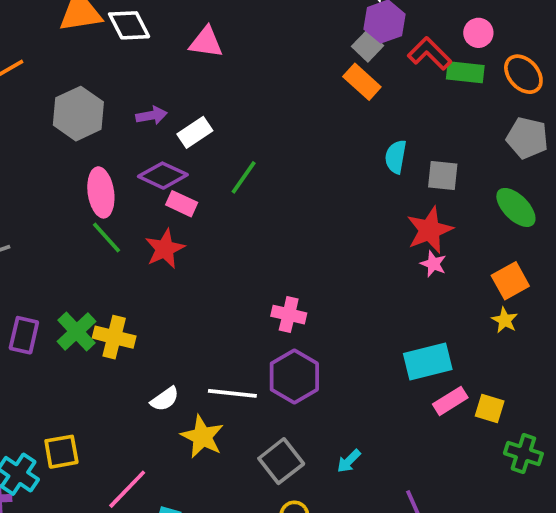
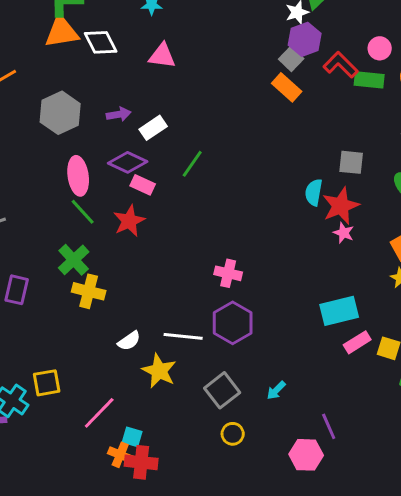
cyan semicircle: (396, 157) -> (314, 192), moved
green cross: (76, 331) -> (74, 260), moved

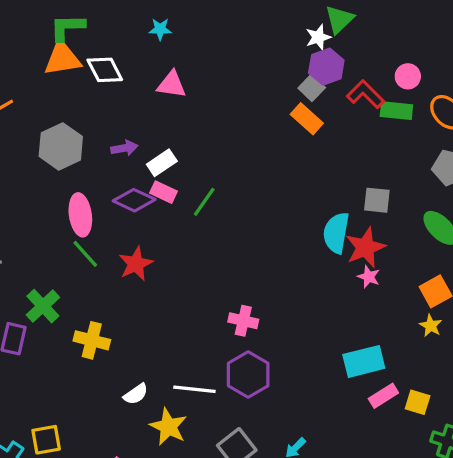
pink rectangle: (143, 185) -> (163, 192), moved
cyan semicircle: (314, 192) -> (336, 233), size x1.4
green cross: (74, 260) -> (43, 306), moved

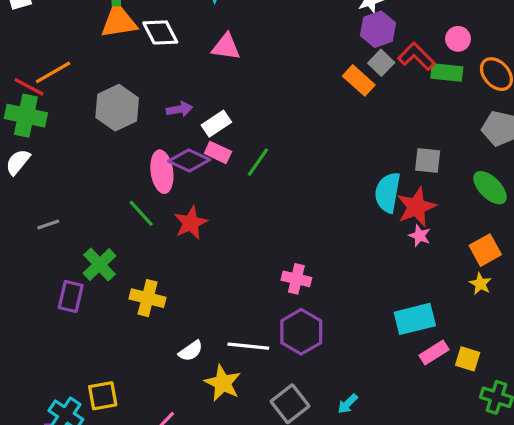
gray square: (312, 88) -> (381, 63), moved
pink ellipse: (80, 215) -> (162, 172), moved

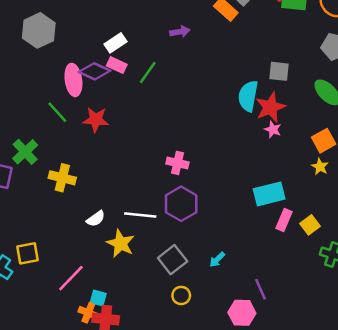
purple arrow: (180, 109) -> (180, 32), moved
red star: (191, 223) -> (96, 120), turned 30
pink rectangle: (434, 353) -> (284, 220), turned -35
yellow square: (468, 359) -> (310, 225), turned 36

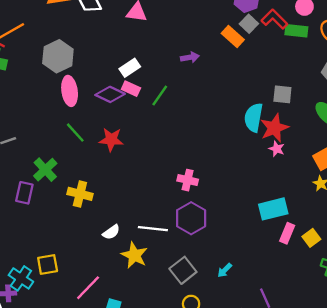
pink ellipse: (73, 80) -> (70, 91), moved

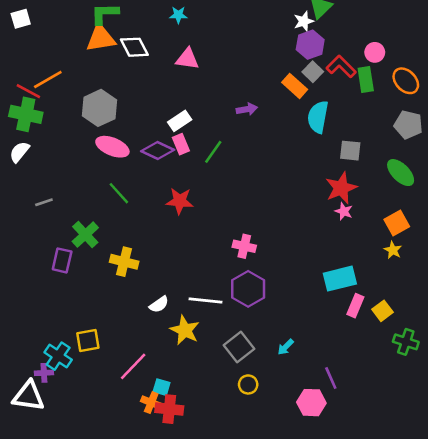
green rectangle: (296, 31) -> (366, 80), turned 75
pink rectangle: (131, 89) -> (181, 144), turned 42
pink ellipse: (70, 91) -> (112, 147), turned -60
cyan semicircle: (254, 118) -> (318, 117), moved
red star: (111, 140) -> (180, 201), moved

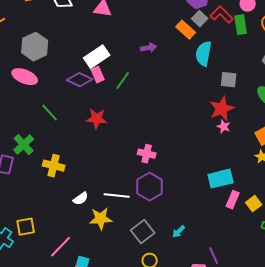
white rectangle: (180, 121) -> (97, 57), size x1.4
pink ellipse: (112, 147) -> (25, 77), moved
yellow star: (185, 330) -> (101, 219), turned -30

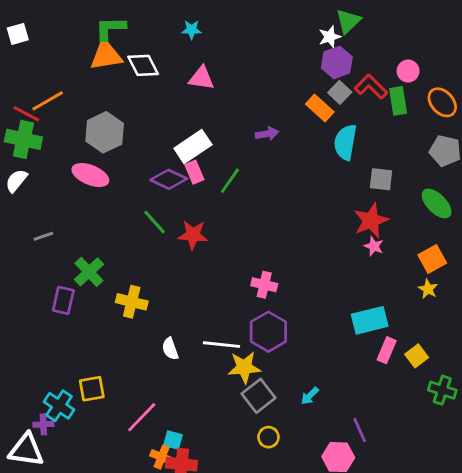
green line: (50, 113) -> (154, 222), moved
white semicircle: (81, 199) -> (170, 349), turned 105
yellow star: (101, 219) -> (244, 367), moved

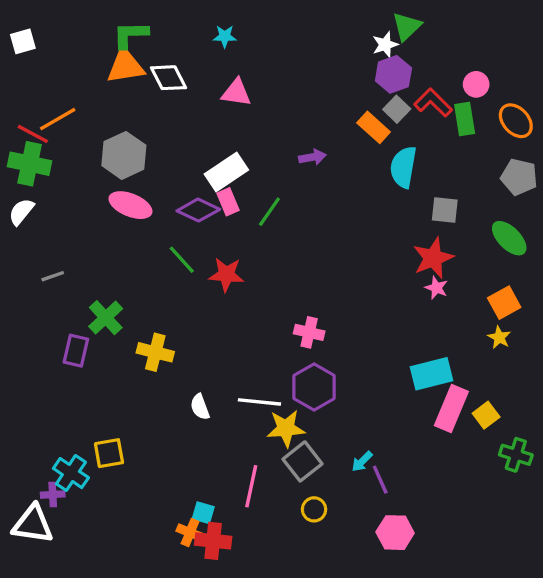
pink ellipse: (90, 175) -> (130, 205), moved
pink rectangle: (387, 350) -> (451, 409), size x1.5
pink line: (142, 417) -> (251, 486), moved, turned -32
purple line: (360, 430) -> (380, 480), moved

